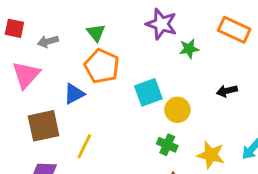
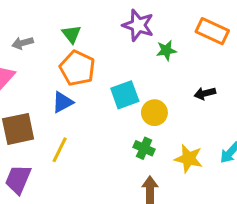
blue triangle: (74, 94) -> (63, 102), moved

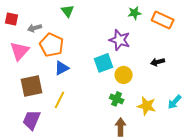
purple star: (138, 25) -> (120, 40), moved
green triangle: (71, 34) -> (68, 11), moved
green star: (166, 50) -> (135, 13), moved
orange pentagon: (77, 68) -> (52, 45), moved

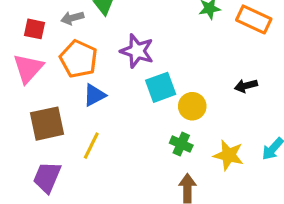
red square: (12, 19) -> (34, 29), moved
gray arrow: (35, 28) -> (72, 18), moved
purple star: (120, 40) -> (137, 51), moved

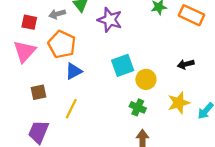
purple star: (137, 51) -> (110, 20), moved
brown square: (47, 124) -> (39, 92), size x0.6
yellow star: (229, 155) -> (179, 103), moved, turned -30

